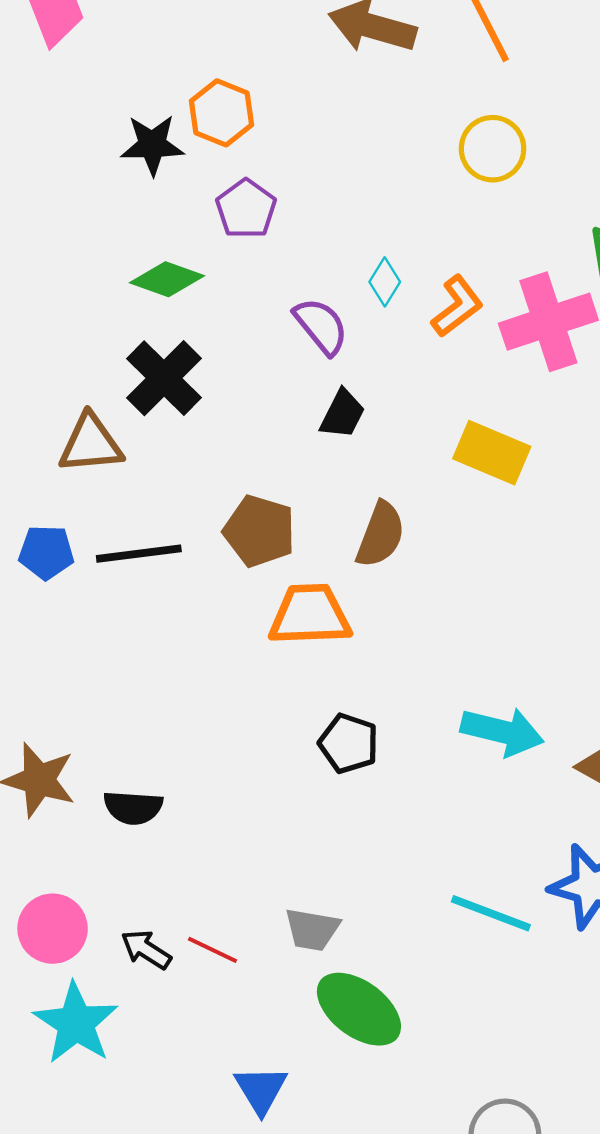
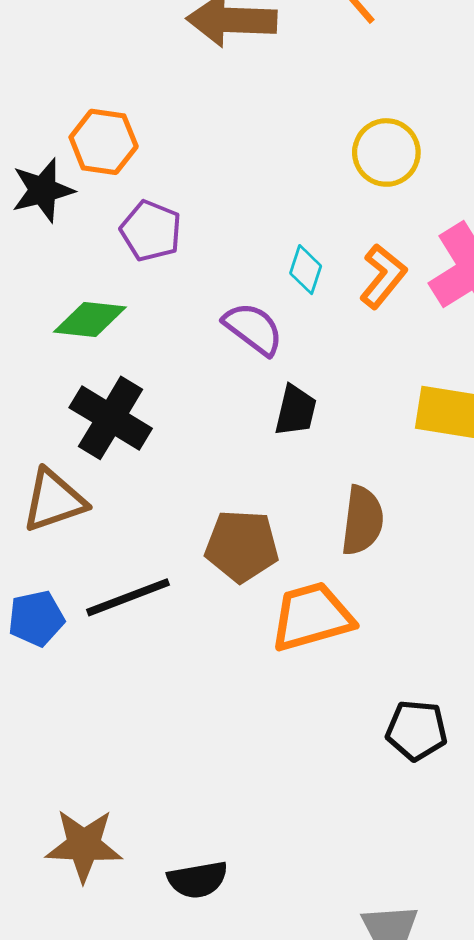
yellow circle: (493, 149) -> (386, 152), moved
black pentagon: (349, 743) -> (417, 730), moved
black semicircle: (133, 807) -> (198, 880), moved

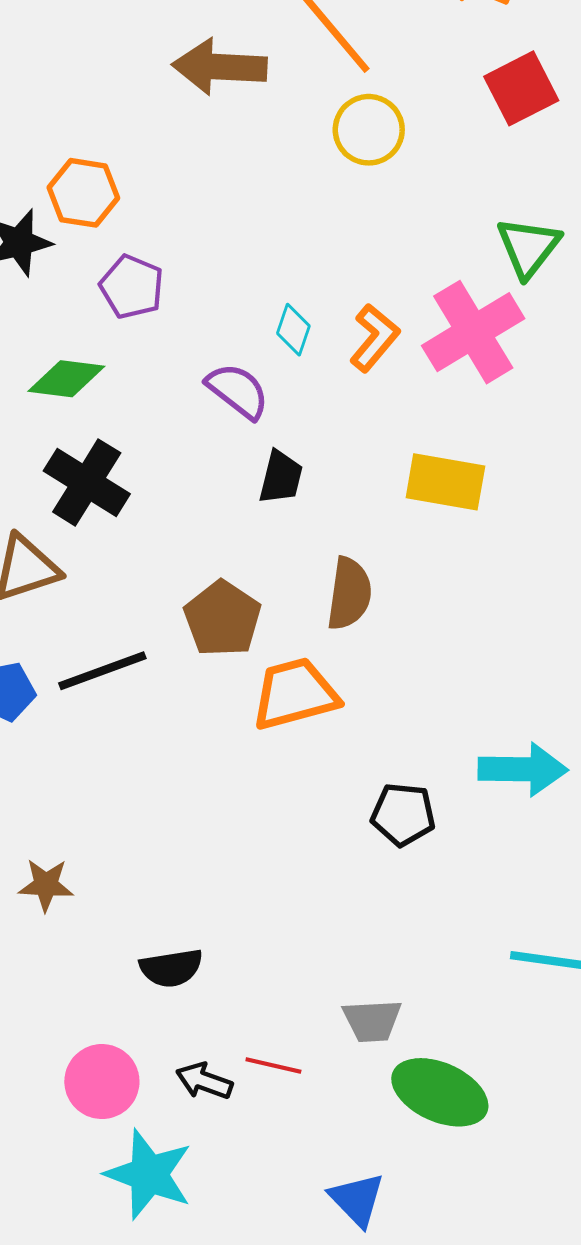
yellow circle: (386, 152) -> (369, 130), moved
brown pentagon: (242, 546) -> (222, 619), turned 30
brown star: (84, 845) -> (46, 885), moved, size x0.7

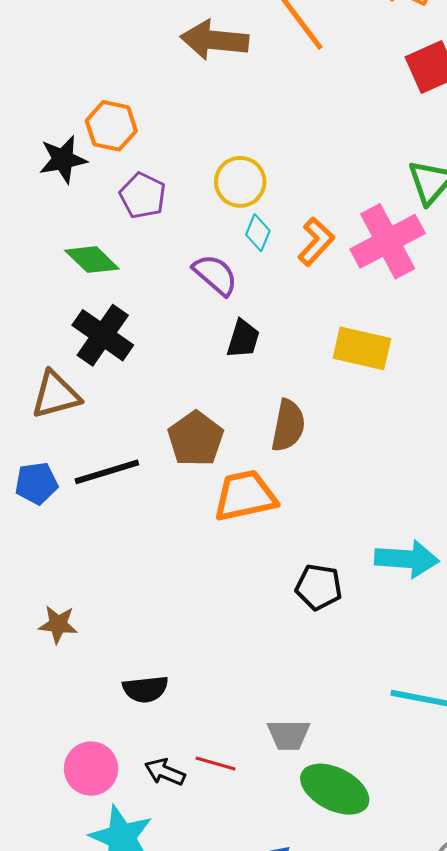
yellow circle: (369, 130) -> (240, 182), moved
green diamond: (66, 379) -> (92, 260), turned 34

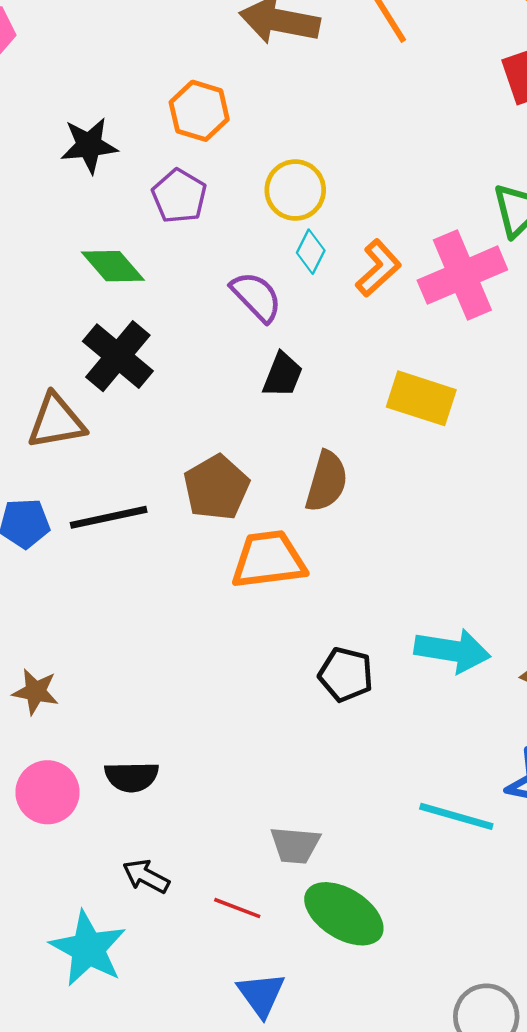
orange hexagon: (111, 126) -> (199, 111), moved
red line: (216, 763) -> (237, 908), moved
pink circle: (91, 769) -> (48, 792), moved

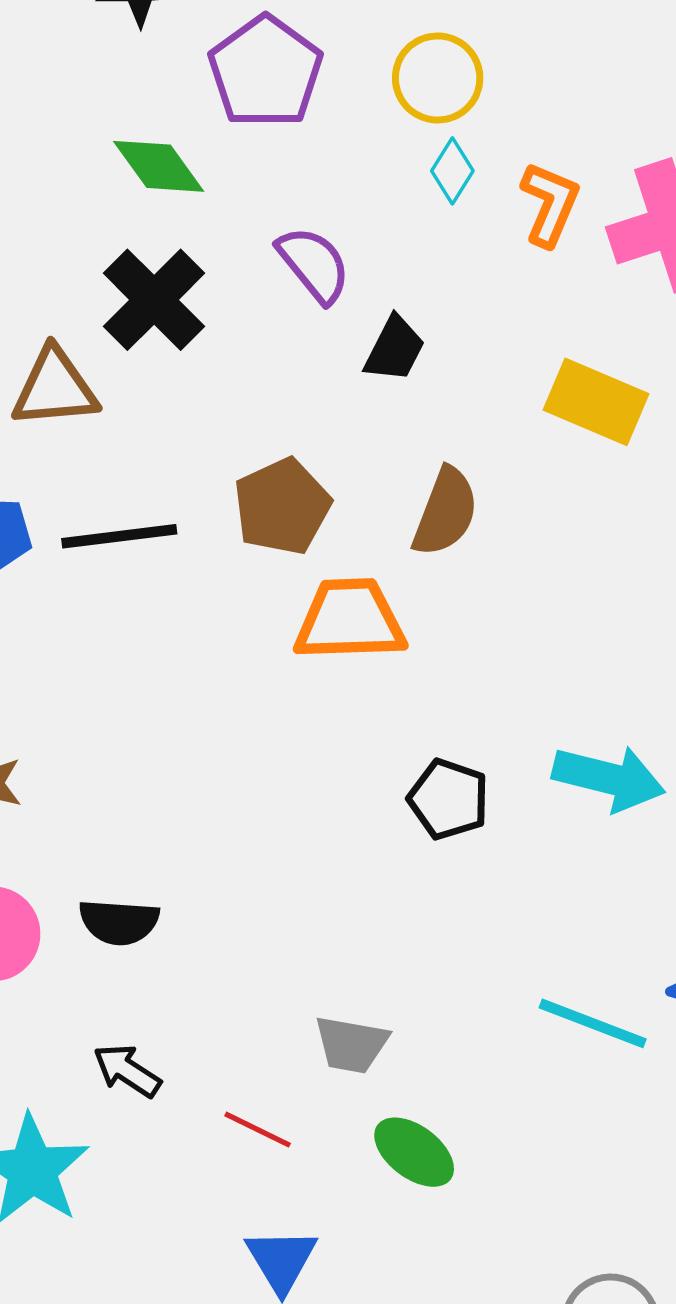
purple pentagon: (179, 196) -> (266, 72), size x1.4
orange L-shape: (378, 268) -> (550, 204), turned -30
purple semicircle: (256, 297) -> (314, 264), moved
green ellipse: (344, 914) -> (414, 1152), size x0.7

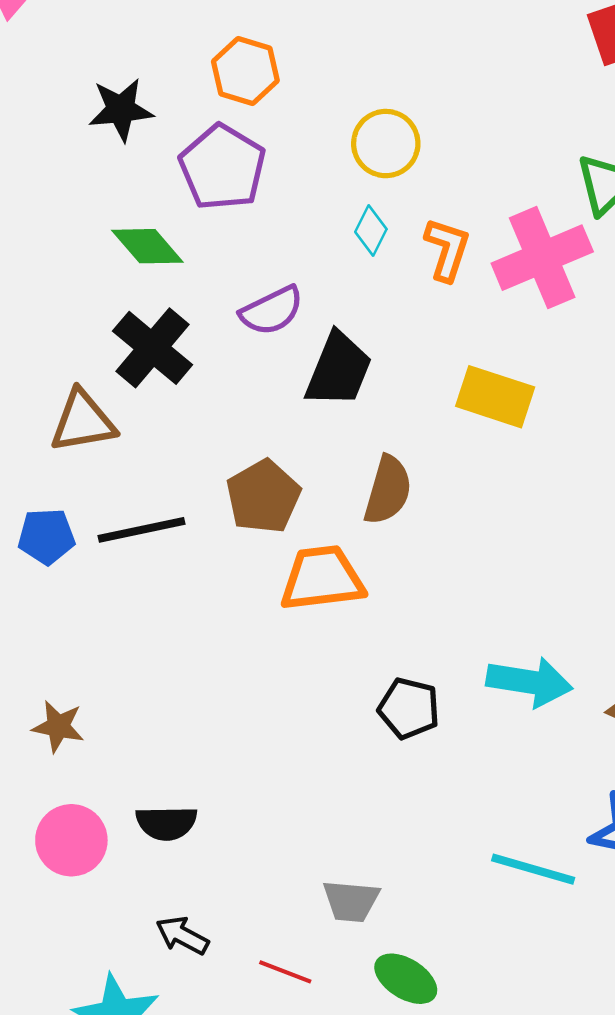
yellow circle: (438, 78) -> (386, 144), moved
purple semicircle: (314, 264) -> (272, 311), turned 108
black trapezoid: (395, 349) -> (339, 370), size x1.5

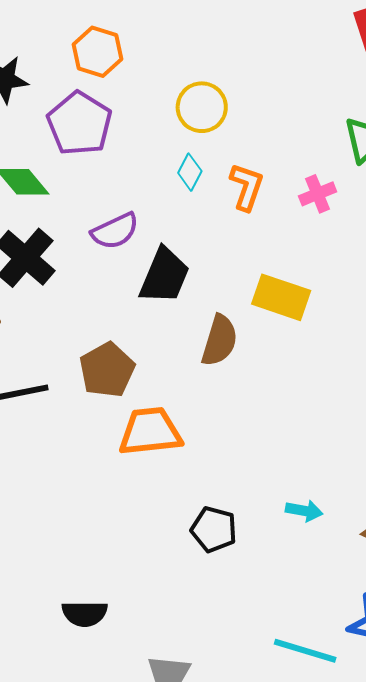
pink cross: (542, 258) -> (318, 194), size x0.5
brown semicircle: (388, 490) -> (219, 340), moved
cyan arrow: (529, 682) -> (304, 511), size x0.6
black semicircle: (166, 823) -> (85, 614), moved

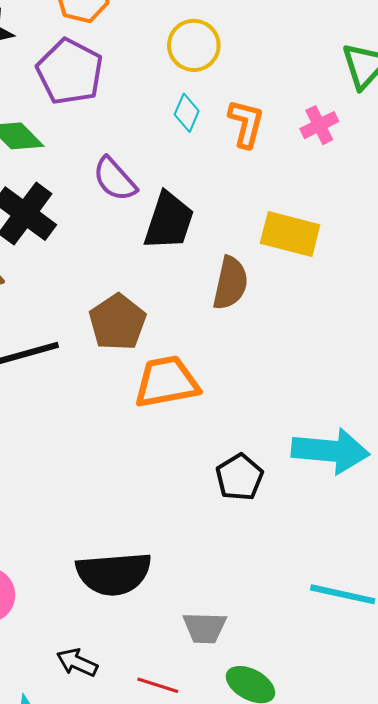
purple semicircle: (115, 231) -> (115, 179), turned 78
cyan arrow: (304, 511) -> (331, 451), size x2.0
black pentagon: (214, 529) -> (239, 477), turned 30
black semicircle: (85, 614) -> (114, 574), size x1.6

